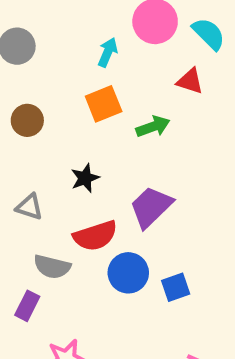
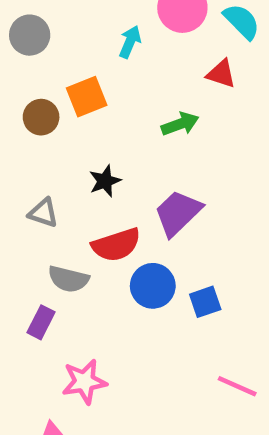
orange square: (104, 104) -> (87, 97), moved

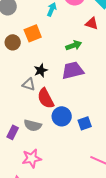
gray triangle: (43, 213) -> (29, 84), moved
purple trapezoid: (178, 213) -> (73, 70), moved, turned 30
red semicircle: (116, 245) -> (46, 98), turned 80
gray semicircle: (68, 279) -> (33, 125), moved

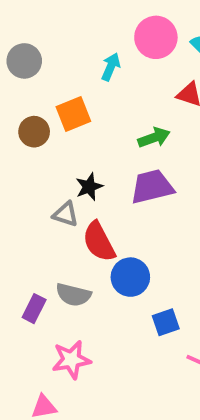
blue square: (85, 123) -> (166, 322), moved

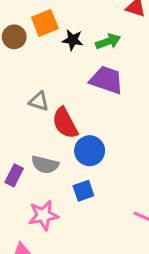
black star: (89, 187) -> (73, 40), moved, turned 30
purple trapezoid: (152, 187) -> (107, 80), turned 33
blue square: (166, 322) -> (83, 191), moved

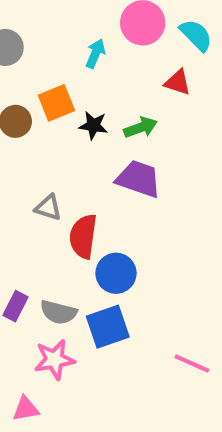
red semicircle: (65, 123) -> (83, 236), turned 36
gray semicircle: (45, 165) -> (59, 312), moved
blue square: (83, 191) -> (108, 327), size x1.5

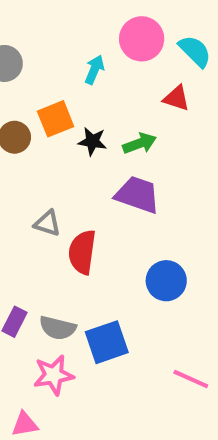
blue circle: (116, 273) -> (166, 281), moved

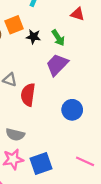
green arrow: (140, 143) -> (58, 38), turned 77
purple trapezoid: (138, 195) -> (57, 65), turned -65
blue square: (107, 342) -> (41, 164), moved

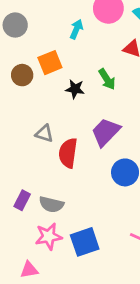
black star: (33, 37) -> (75, 89), moved
purple trapezoid: (57, 65) -> (106, 132), moved

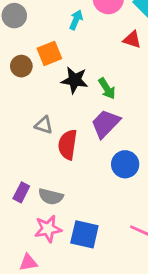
green arrow: (107, 79) -> (107, 89), moved
black star: (75, 89) -> (75, 80), size x1.4
blue square: (85, 242) -> (84, 234), turned 32

